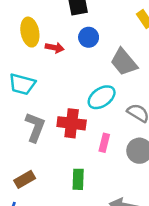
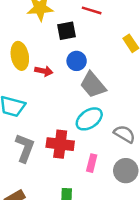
gray trapezoid: (124, 62) -> (93, 85), moved

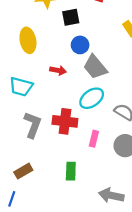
red arrow: (44, 71) -> (58, 70), moved

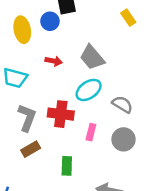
blue circle: (80, 45) -> (50, 21), moved
brown rectangle: (23, 171) -> (31, 149), moved

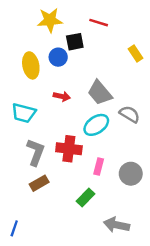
gray semicircle: (122, 104) -> (130, 114), moved
green rectangle: (67, 166) -> (86, 197), moved, turned 42

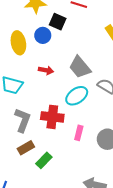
black square: (75, 42) -> (58, 22), turned 35
green rectangle: (86, 197) -> (44, 160), moved

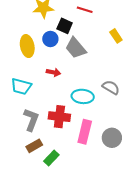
gray trapezoid: (80, 67) -> (76, 48), moved
cyan ellipse: (77, 96) -> (83, 96), turned 40
pink rectangle: (79, 133) -> (85, 132), size x1.6

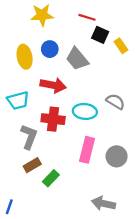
black square: (65, 26) -> (100, 35), moved
red arrow: (53, 72) -> (53, 85), size x1.6
cyan trapezoid: (21, 86) -> (18, 101), turned -30
red cross: (59, 117) -> (53, 119), moved

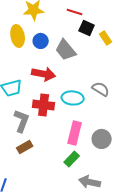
yellow ellipse: (25, 57) -> (18, 36), moved
green rectangle: (51, 178) -> (72, 159), moved

